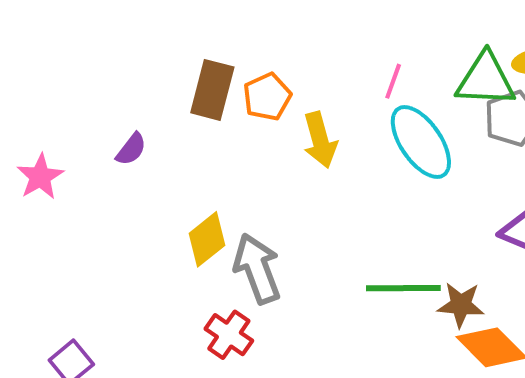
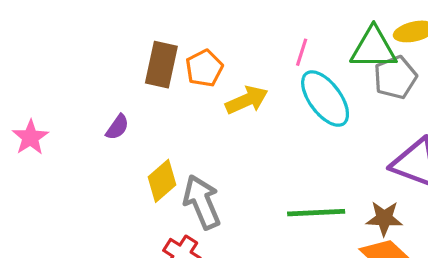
yellow arrow: (320, 140) -> (247, 100), turned -96
purple semicircle: (131, 149) -> (117, 127), moved
brown star: (461, 305) -> (384, 218), moved

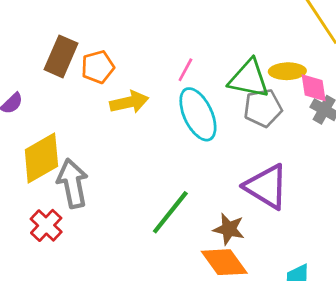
yellow diamond: (162, 181) -> (41, 158), size x1.4
green line: (316, 213) -> (170, 212), turned -60

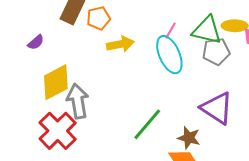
pink line: (185, 70) -> (171, 31), moved
red cross: (46, 225) -> (58, 131), size x1.6

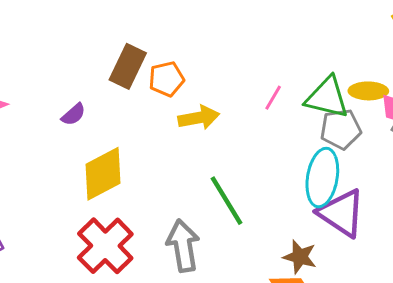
cyan ellipse: (169, 55) -> (322, 178), moved, turned 33
gray arrow: (78, 101) -> (183, 246), moved
green line: (147, 124) -> (227, 201), moved, turned -72

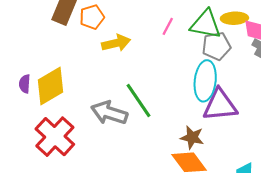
purple semicircle: (73, 114) -> (25, 84), moved, turned 138
purple triangle: (342, 213) -> (220, 105), turned -36
gray arrow: (183, 246) -> (109, 113), moved, turned -60

